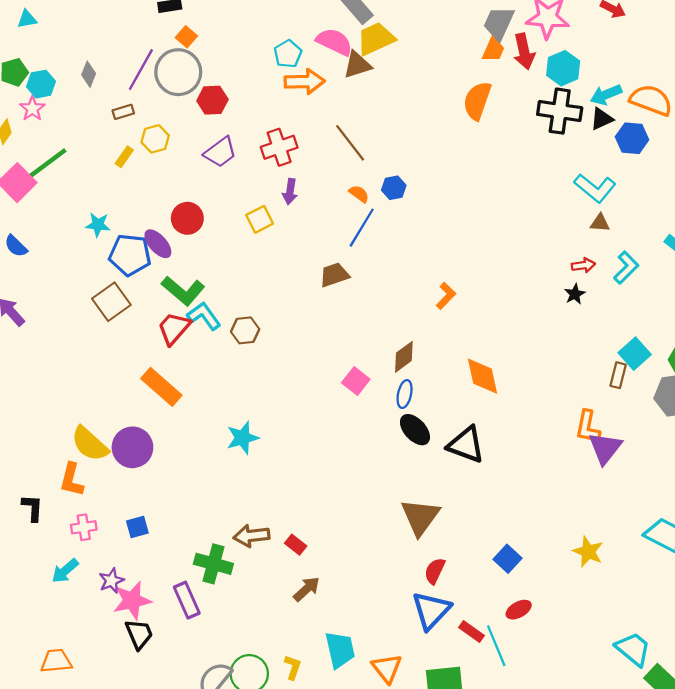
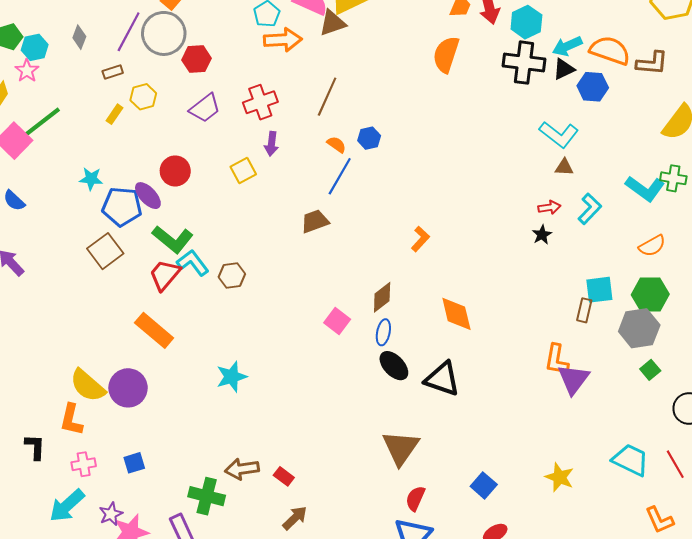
brown line: (350, 143) -> (327, 97), turned 63
cyan square: (635, 354) -> (599, 290), turned 36
cyan arrow: (65, 571) -> (67, 506), size x1.4

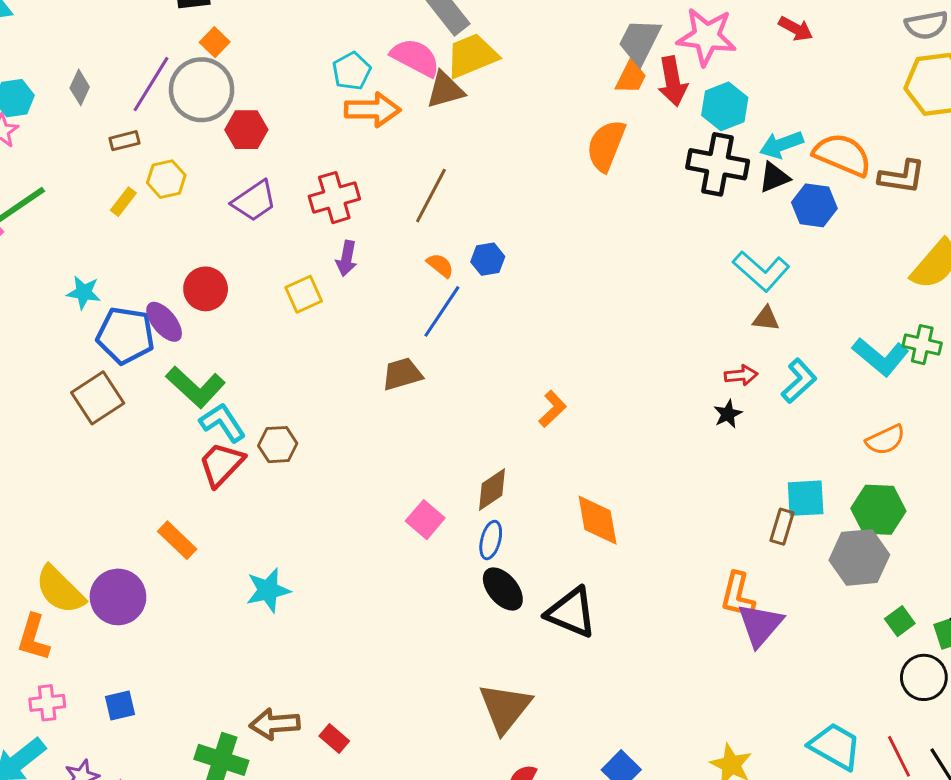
red trapezoid: (165, 275) -> (221, 464), moved
orange rectangle: (154, 330) -> (177, 540), moved, size x0.7
green square: (650, 370) -> (900, 621), moved

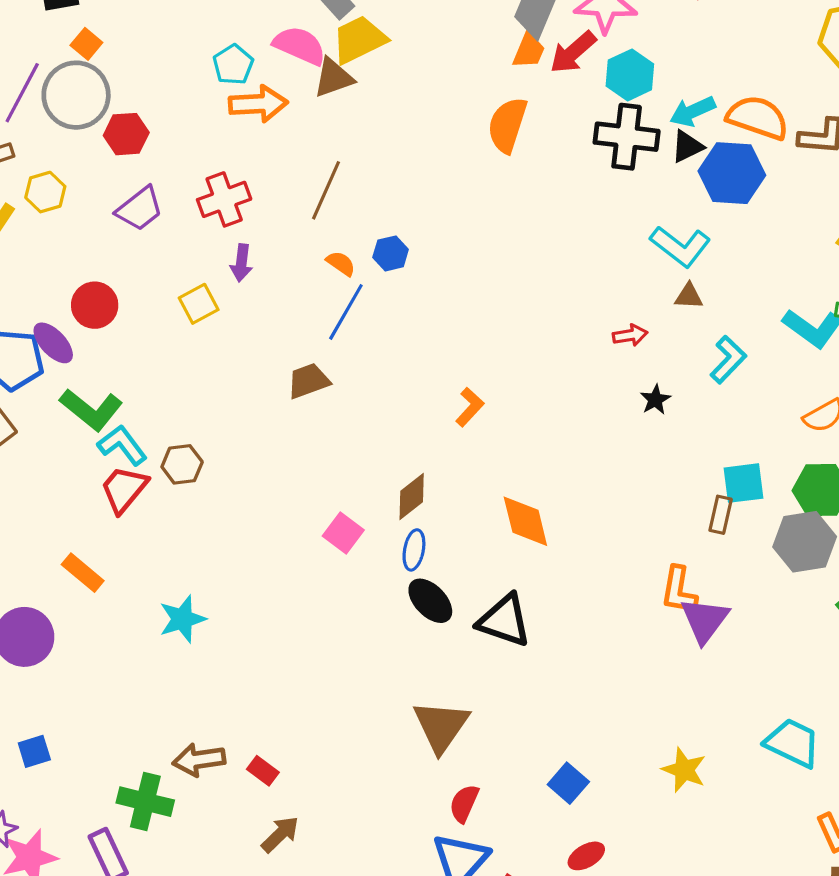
red arrow: (673, 81) -> (573, 52), turned 63
blue hexagon: (814, 205) -> (732, 173), size x1.4
red arrow: (741, 375) -> (630, 335), moved

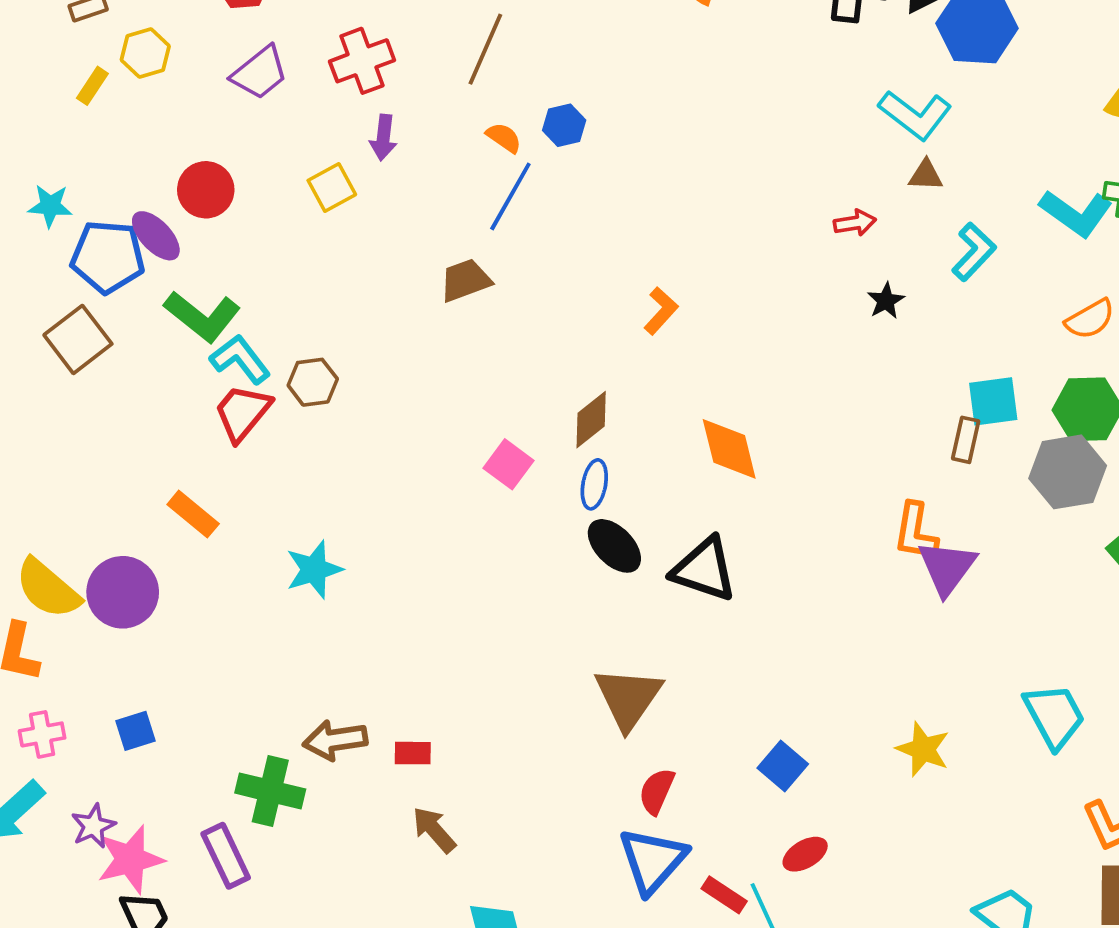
cyan trapezoid: (793, 743) -> (1054, 716), turned 36
red rectangle: (263, 771) -> (413, 753), turned -36
brown arrow: (280, 834) -> (434, 830), turned -87

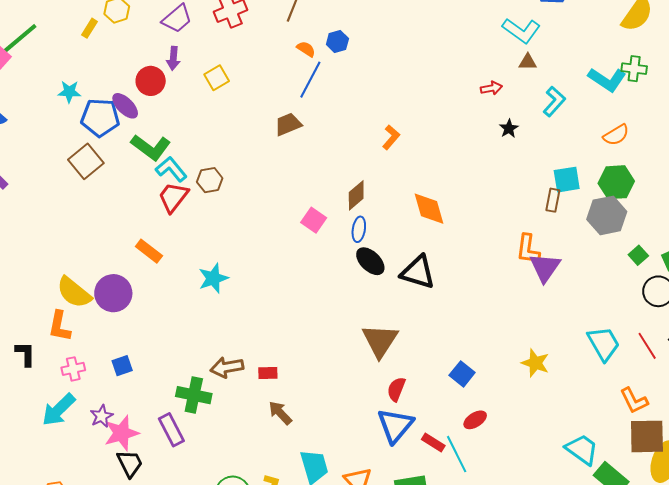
purple arrow: (383, 138) -> (173, 58), moved

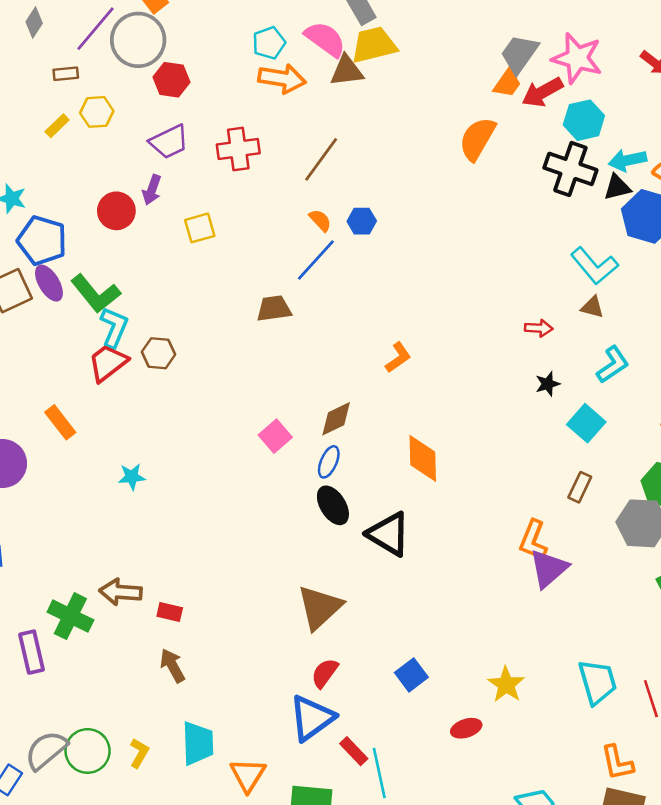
purple ellipse: (125, 106) -> (49, 283), moved
cyan L-shape: (171, 169) -> (114, 327), turned 48
cyan square: (567, 180) -> (586, 423), moved, turned 36
cyan star: (213, 278) -> (132, 477), size x0.7
red ellipse: (475, 420) -> (466, 728), moved

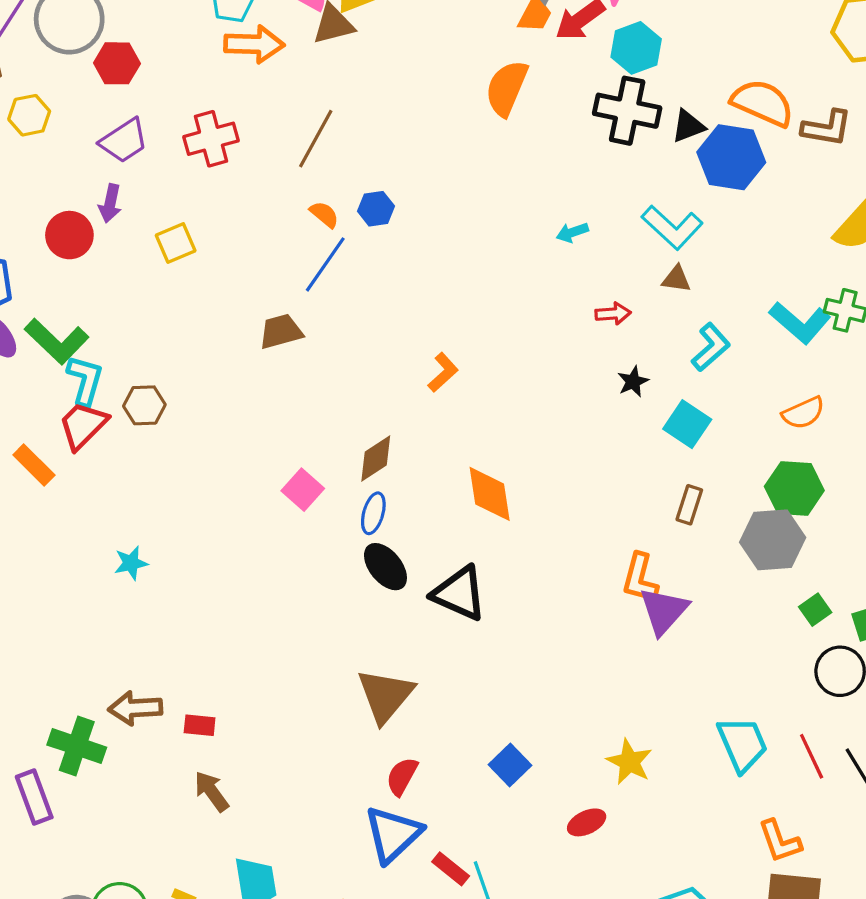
cyan arrow: (628, 160) -> (572, 232), moved, size x0.7
orange rectangle: (60, 422) -> (34, 465), moved

